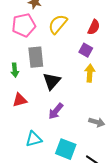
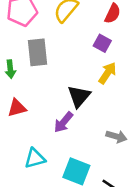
yellow arrow: (90, 73) -> (107, 73), turned 30
black triangle: (52, 81) -> (79, 96), moved

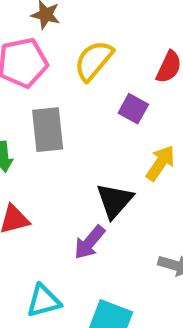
purple square: (102, 43) -> (133, 109), moved

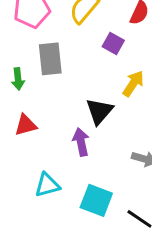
purple arrow: (89, 242) -> (81, 142), turned 128

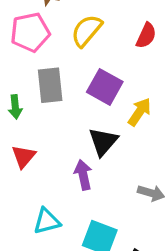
purple square: (113, 44) -> (105, 87), moved, size x1.5
red triangle: (26, 125) -> (24, 157), turned -35

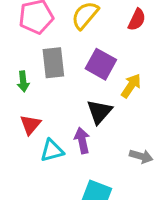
cyan triangle: (47, 221) -> (52, 151), moved

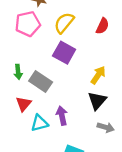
gray rectangle: (53, 63) -> (41, 81), moved, turned -50
purple square: (101, 64) -> (64, 53), moved
black triangle: (99, 112) -> (97, 101), moved

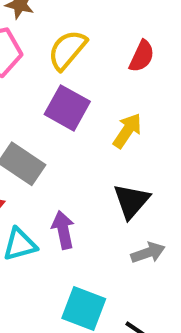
yellow arrow: (98, 75) -> (127, 131), moved
gray arrow: (106, 127) -> (148, 253), turned -35

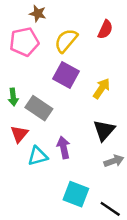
red semicircle: (142, 56) -> (105, 29), moved

